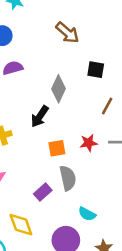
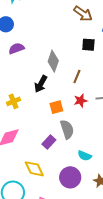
brown arrow: (67, 33) -> (83, 14), moved
black square: (96, 70) -> (88, 45), moved
brown line: (107, 106) -> (77, 77), moved

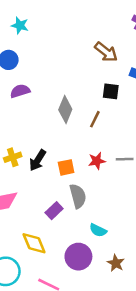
brown line: (77, 77) -> (95, 119), moved
black arrow: (41, 84) -> (38, 160), moved

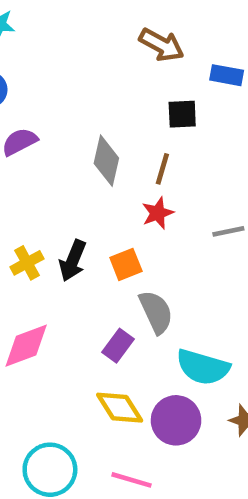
red star: (97, 161) -> (158, 213), moved
cyan semicircle: (98, 230) -> (203, 367), size x1.6
yellow diamond: (34, 243) -> (120, 408), moved

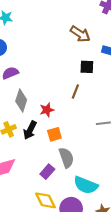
gray diamond: (106, 161) -> (21, 101), moved
red star: (158, 213) -> (47, 110), moved

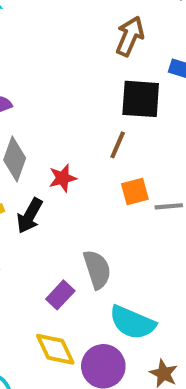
brown arrow: (80, 34) -> (130, 36), turned -102
black square: (87, 67) -> (141, 99), size x1.5
orange square: (54, 134) -> (135, 192), moved

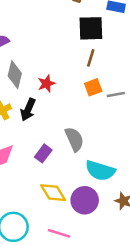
brown line: (118, 145) -> (91, 58), moved
purple rectangle: (60, 295) -> (43, 153), moved

